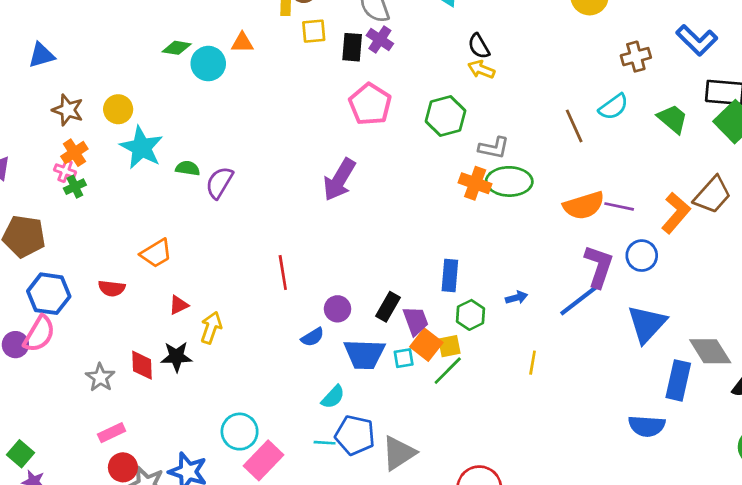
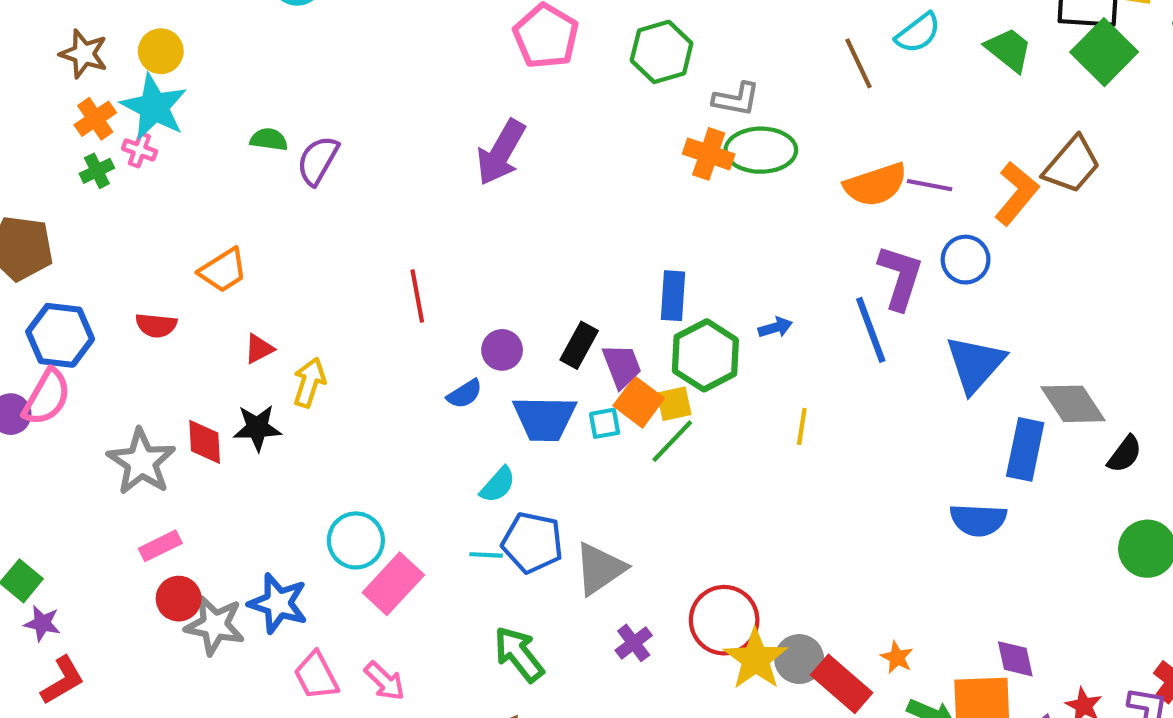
cyan star: (141, 148) -> (154, 107), moved
pink cross: (65, 171) -> (139, 150), moved
blue line: (579, 300) -> (871, 330), turned -72
green hexagon: (470, 315) -> (705, 355), size x1.5
gray star: (100, 377) -> (141, 462), size x1.5

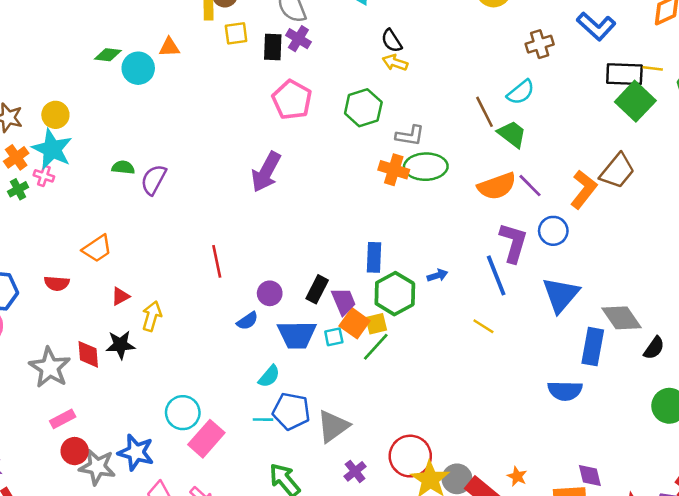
green trapezoid: (1009, 50) -> (512, 134), moved
purple line: (930, 185) -> (530, 186), turned 36
yellow line: (802, 426) -> (483, 326), moved, turned -65

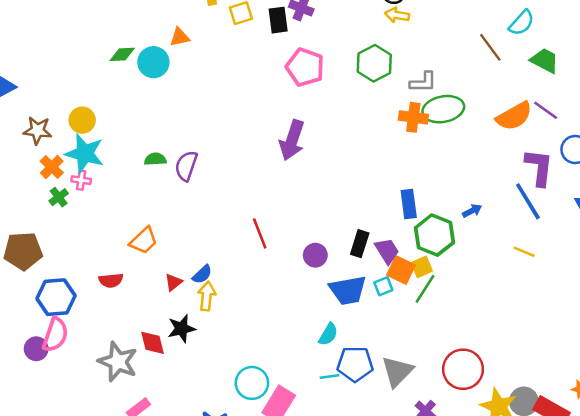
green trapezoid: (512, 134) -> (545, 61), moved
blue semicircle: (247, 321) -> (202, 274), moved
red circle: (410, 456) -> (463, 369), moved

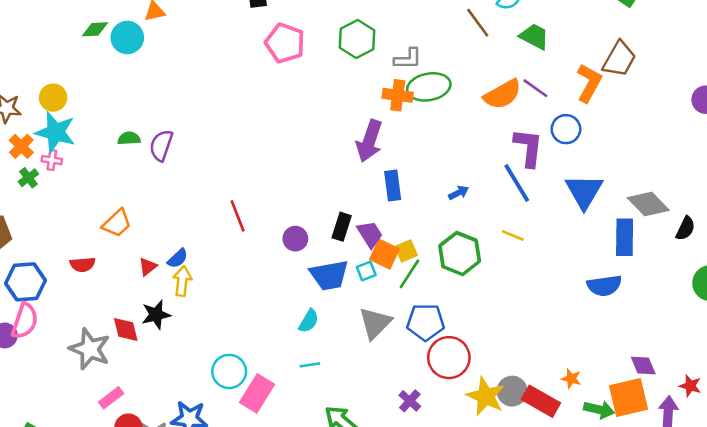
purple arrow: (292, 140) -> (369, 141), moved
green hexagon: (434, 235) -> (460, 254), moved
blue pentagon: (355, 364) -> (426, 322), moved
gray triangle: (397, 371) -> (375, 323), moved

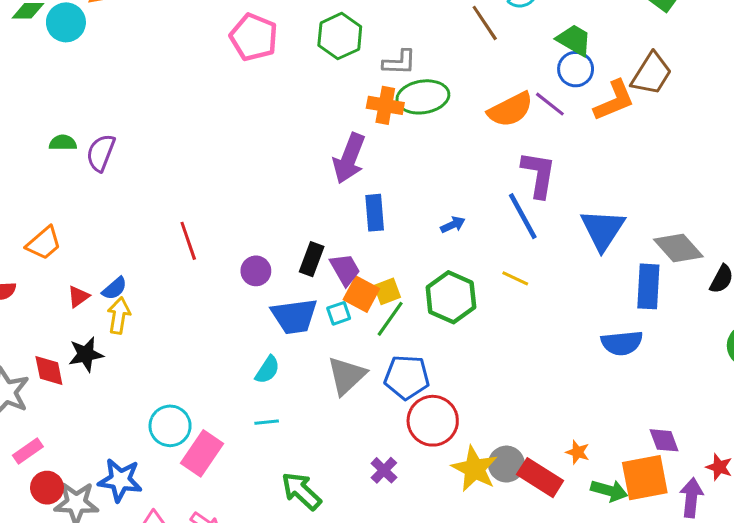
green trapezoid: (534, 36) -> (574, 40), moved
orange L-shape: (589, 83) -> (614, 101), turned 36
blue circle: (566, 129) -> (576, 69), moved

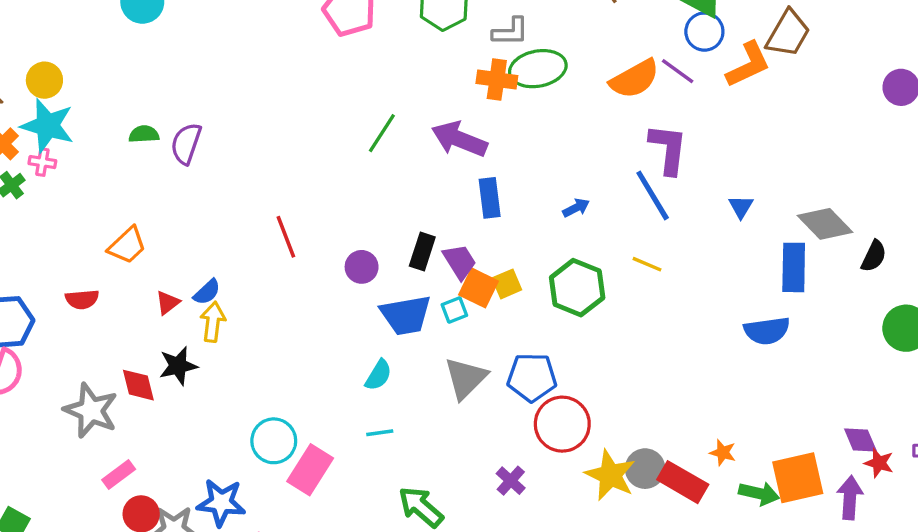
purple arrow: (349, 158) -> (459, 139), turned 93
blue triangle: (603, 230) -> (741, 207), size x0.5
green line: (390, 319) -> (382, 133), moved
purple diamond: (664, 440) -> (860, 440), moved

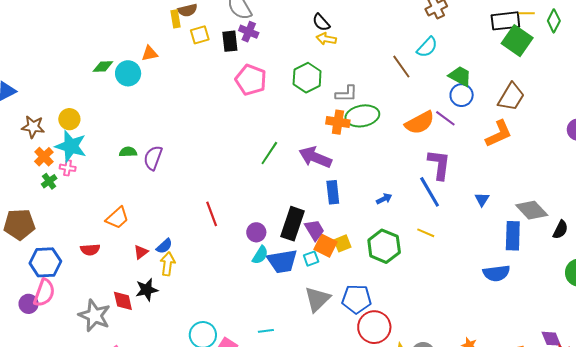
orange L-shape: (748, 65) -> (499, 134), moved
black rectangle: (422, 252) -> (292, 224), size x1.5
cyan semicircle: (378, 375) -> (260, 255), moved

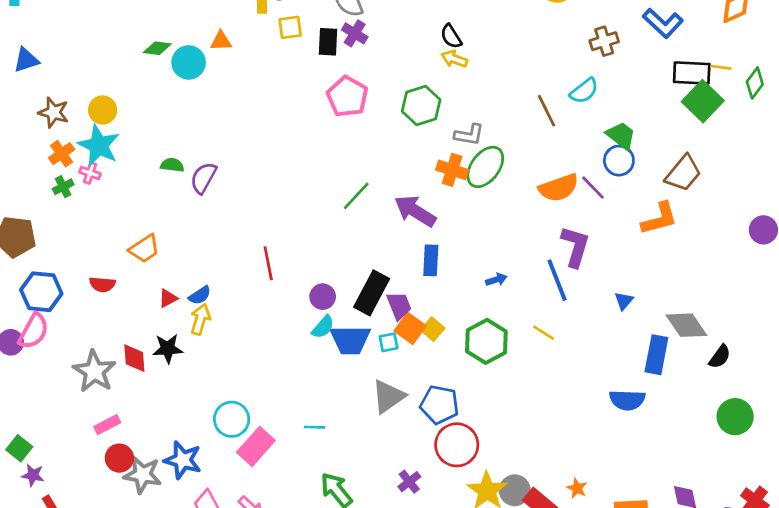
green ellipse: (362, 116) -> (485, 167), turned -52
yellow square: (342, 243) -> (433, 329), turned -36

